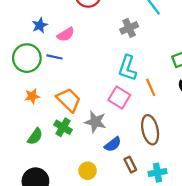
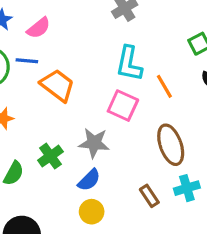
orange trapezoid: (69, 100) -> (58, 85), moved
green cross: (63, 127) -> (50, 156), turned 30
blue semicircle: (113, 144) -> (89, 180), moved
cyan cross: (157, 173) -> (187, 188), moved

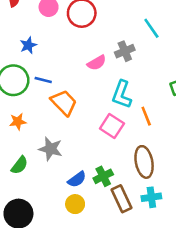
pink semicircle: (39, 28) -> (97, 63), moved
gray star: (94, 143) -> (51, 149), moved
green cross: (50, 156) -> (103, 176), moved
brown rectangle: (149, 196) -> (121, 199), size x1.5

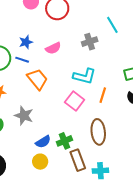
blue star: (28, 45) -> (26, 42), moved
pink semicircle: (97, 63) -> (53, 48), moved
cyan L-shape: (122, 94) -> (84, 76), turned -100
orange line: (146, 116) -> (103, 95), turned 35
cyan cross: (151, 197) -> (100, 171), moved

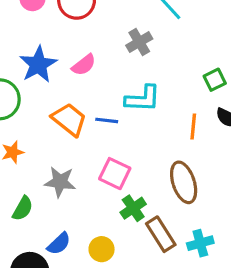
blue star: (26, 42) -> (38, 64), size x1.6
blue line: (22, 60) -> (107, 120), moved
orange line: (103, 95) -> (193, 127), moved
pink square: (75, 101) -> (115, 174), moved
blue semicircle: (43, 142) -> (59, 244), moved

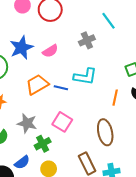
orange trapezoid: (69, 119) -> (37, 85), turned -75
green cross: (133, 208) -> (43, 144), moved

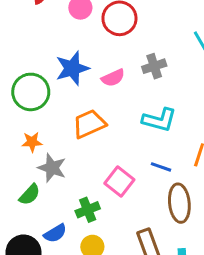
gray cross: (87, 40) -> (154, 66), moved
blue line: (61, 88) -> (161, 167), moved
gray star: (27, 123) -> (52, 168), moved

